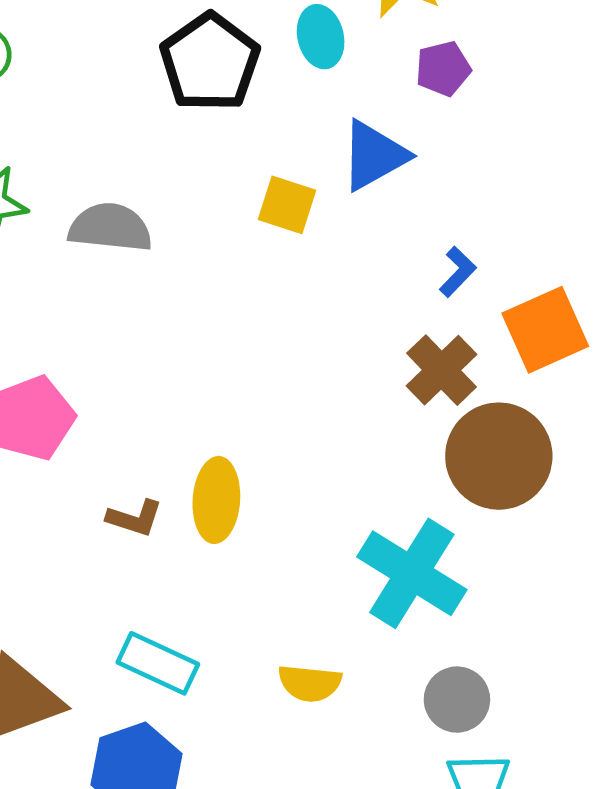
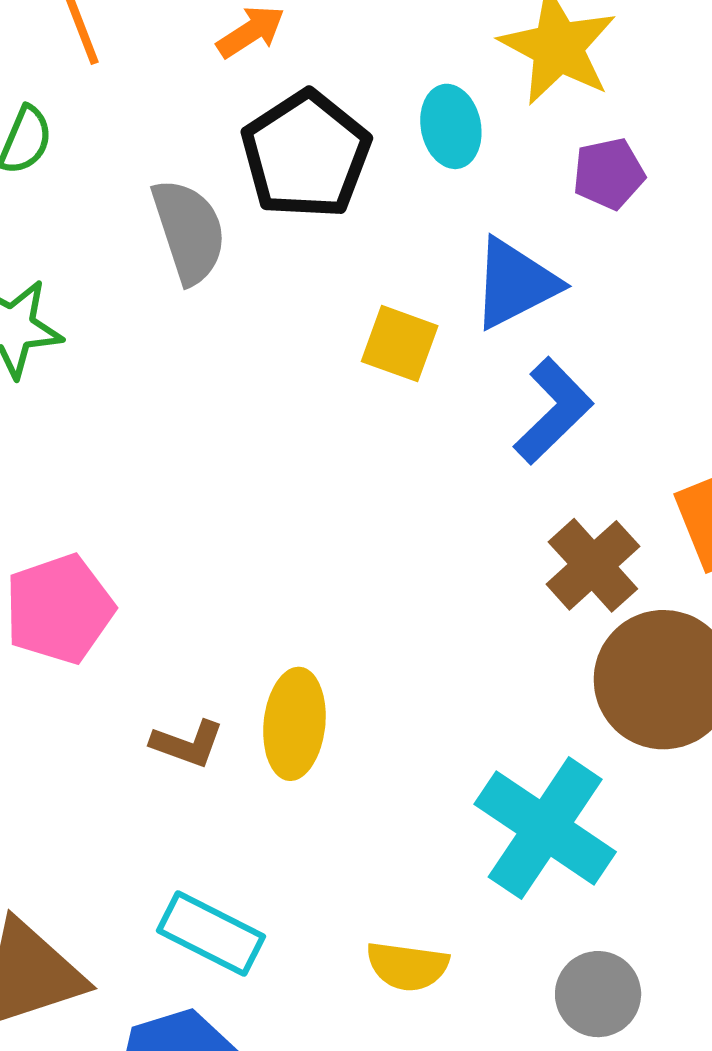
gray semicircle: (110, 228) -> (189, 231), moved, turned 64
blue L-shape: (458, 272) -> (553, 411), moved, size x1.6

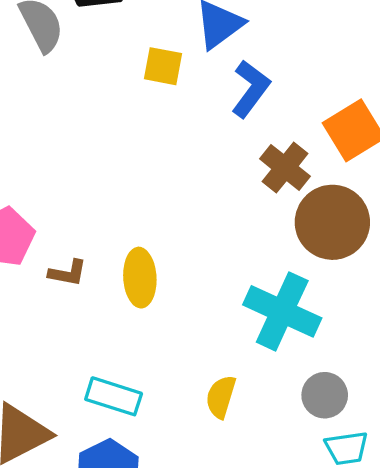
brown L-shape: (187, 744) -> (68, 273), moved
yellow semicircle: (407, 966) -> (221, 397), turned 108

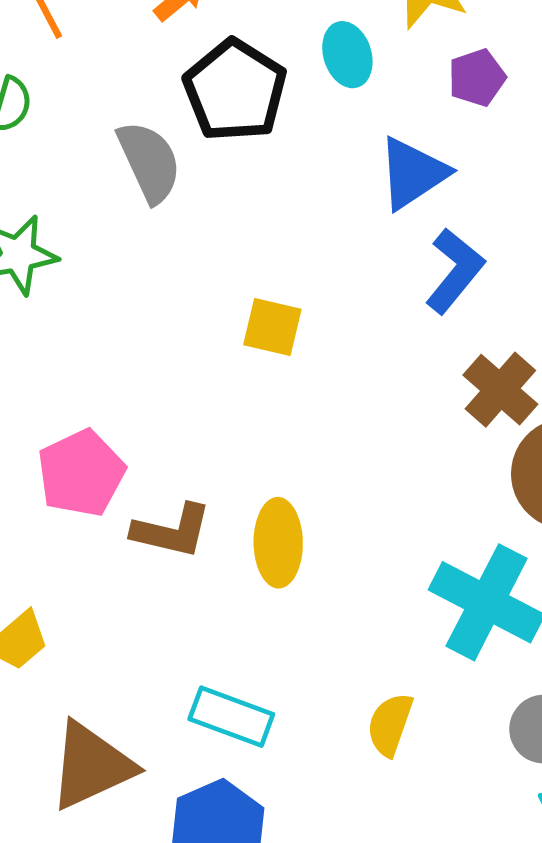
yellow square: (163, 66) -> (272, 327), moved
brown L-shape: (68, 273) -> (172, 531), size x1.4

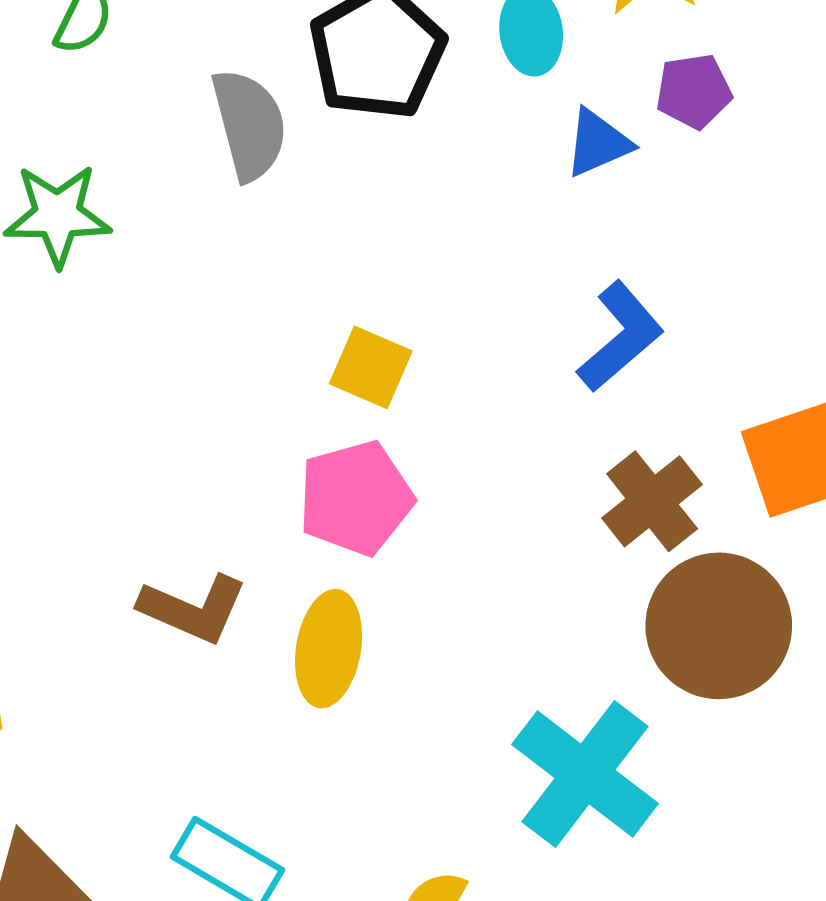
blue triangle: (413, 173) -> (598, 143), moved, size x0.7
pink pentagon: (81, 473) -> (356, 498), moved

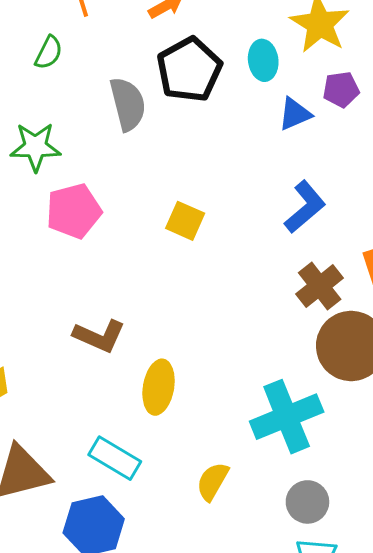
pink pentagon: (356, 498) -> (74, 211), moved
yellow ellipse: (329, 649) -> (159, 387), moved
cyan cross: (585, 774) -> (287, 417), turned 30

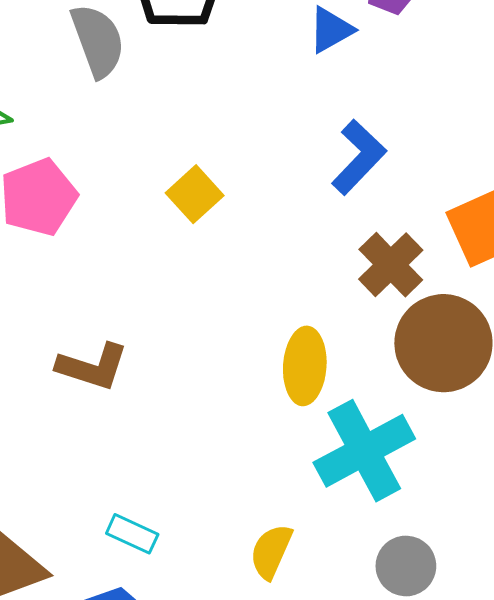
yellow square: (185, 221) -> (195, 194), turned 30
yellow ellipse: (159, 387) -> (305, 366), moved
cyan rectangle: (115, 458) -> (132, 534), size x0.7

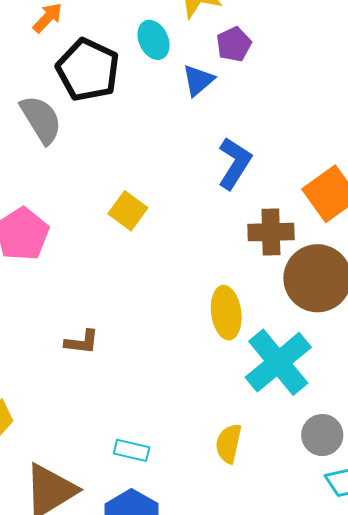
brown cross: (391, 265) -> (271, 232), turned -36
brown L-shape: (92, 367) -> (82, 342), size x0.7

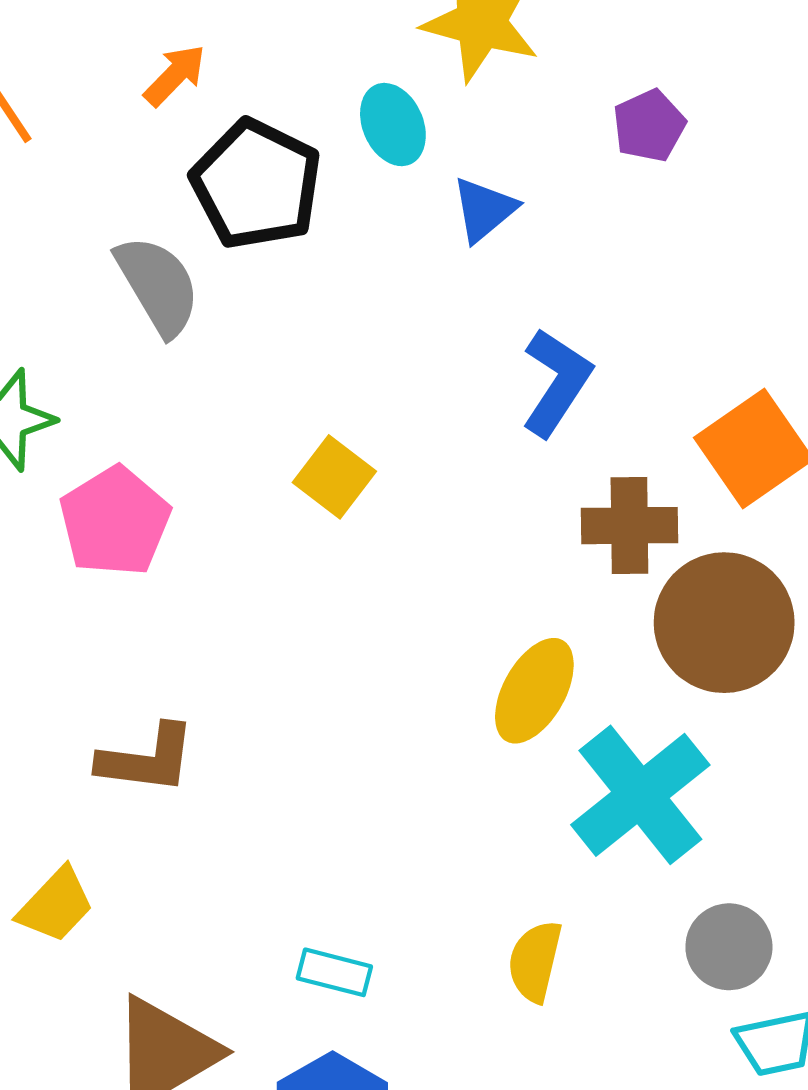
purple pentagon: (234, 44) -> (649, 126), moved
yellow ellipse: (226, 313) -> (534, 691), turned 36
brown L-shape: (82, 342) -> (147, 759), moved, size x1.4

